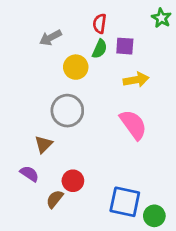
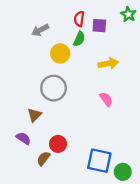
purple square: (125, 46) -> (99, 26), moved
pink semicircle: (133, 125) -> (106, 99), size x0.6

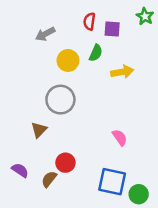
green semicircle: (79, 39) -> (96, 53), moved
pink semicircle: (106, 99) -> (120, 137), moved
purple semicircle: (23, 138) -> (20, 170), moved

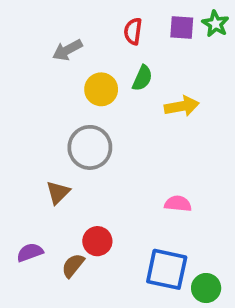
purple square: (112, 29) -> (182, 27), moved
pink semicircle: (120, 137) -> (178, 204), turned -48
purple semicircle: (20, 170) -> (30, 252), turned -54

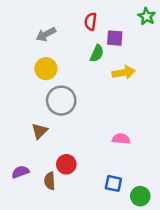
purple square: (182, 27) -> (115, 38), moved
yellow circle: (101, 89) -> (46, 69), moved
brown semicircle: (73, 266) -> (50, 181), turned -42
blue square: (167, 269) -> (113, 183), size x0.6

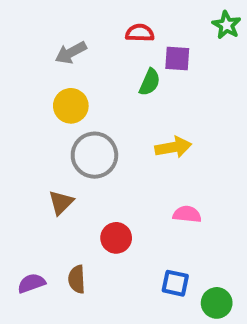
red semicircle: (91, 21) -> (140, 33), turned 84
yellow arrow: (124, 72) -> (173, 147), moved
red circle: (66, 164) -> (116, 238), moved
purple semicircle: (20, 172) -> (31, 283), moved

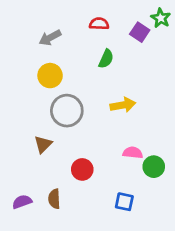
purple square: (177, 59) -> (140, 32), moved, turned 30
green circle: (217, 303) -> (154, 167), moved

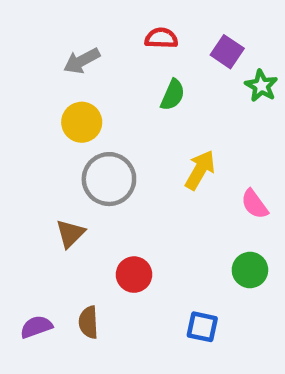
green star: (161, 18) -> (261, 86), moved
yellow arrow: (123, 105) -> (200, 170), turned -50
pink semicircle: (133, 153) -> (255, 204), moved, turned -132

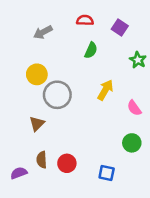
green star: (261, 86) -> (138, 60), moved
yellow circle: (82, 122) -> (37, 74), moved
red circle: (134, 275) -> (67, 163), moved
brown semicircle: (89, 322) -> (42, 160), moved

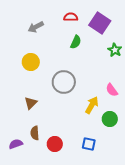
purple square: (120, 27) -> (100, 23), size x1.5
yellow arrow: (105, 90) -> (92, 105), moved
gray circle: (57, 95) -> (64, 82), moved
red circle: (67, 163) -> (55, 144), moved

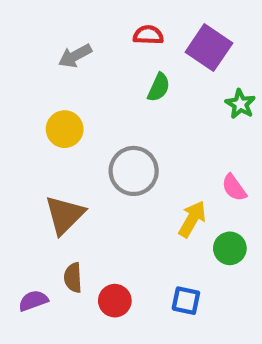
brown triangle: (31, 103) -> (65, 215), size x1.5

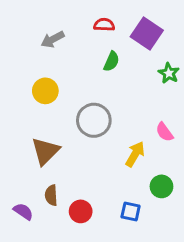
green circle: (230, 248) -> (161, 186), moved
purple semicircle: (33, 301) -> (23, 211), turned 54

